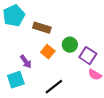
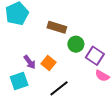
brown rectangle: (42, 28) -> (57, 27), moved
orange square: (48, 52) -> (49, 63), moved

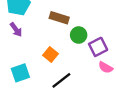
purple square: (95, 56) -> (98, 47), turned 30
purple arrow: (30, 62) -> (16, 30), moved

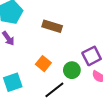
green circle: (79, 35) -> (72, 70), moved

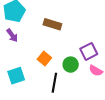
black line: (54, 90) -> (54, 83), turned -42

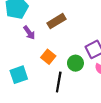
brown rectangle: (52, 24) -> (57, 21), turned -48
purple arrow: (12, 35) -> (29, 33), moved

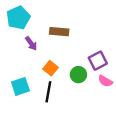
brown rectangle: (57, 21) -> (59, 32), turned 36
black line: (59, 82) -> (48, 92), moved

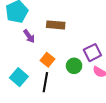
cyan square: (20, 86) -> (19, 77), turned -30

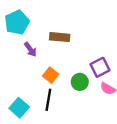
cyan square: (19, 77) -> (19, 108), moved

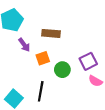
orange square: (51, 75) -> (43, 58), moved, turned 32
green circle: (80, 82) -> (62, 70), moved

